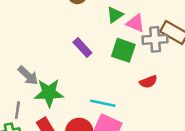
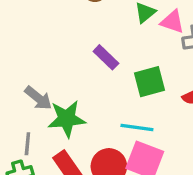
green square: (123, 50) -> (149, 82), moved, turned -30

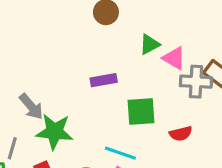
purple rectangle: (106, 57) -> (104, 80), turned -65

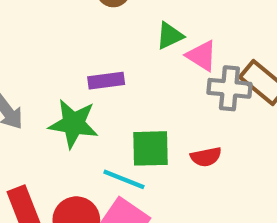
green square: (141, 112) -> (150, 148), moved
green star: (54, 132) -> (73, 124), moved

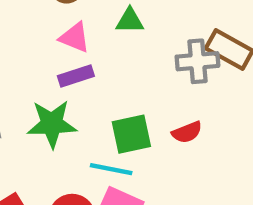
green triangle: (170, 36) -> (130, 21), turned 36
pink triangle: (202, 56) -> (75, 38), moved

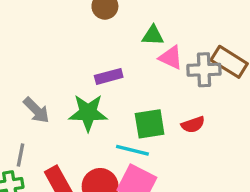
pink triangle: (75, 38) -> (171, 57), moved

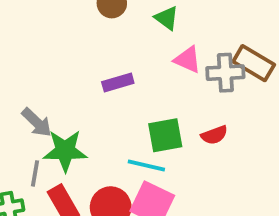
green triangle: (153, 35) -> (167, 18), moved, turned 35
green star: (88, 113) -> (65, 151), moved
gray line: (21, 155) -> (35, 173), moved

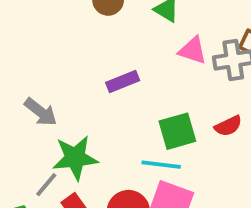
gray arrow: (37, 122) -> (41, 112), moved
gray line: (35, 173) -> (46, 185), turned 36

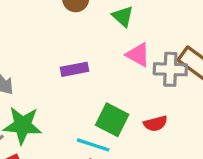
green square: (177, 131) -> (112, 120), turned 32

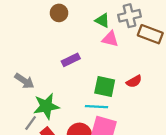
green triangle: (123, 16) -> (102, 20), moved
gray cross: (170, 69) -> (129, 16), moved

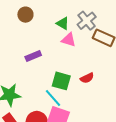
gray cross: (129, 16) -> (87, 21), turned -30
cyan line: (97, 107) -> (53, 98), turned 42

